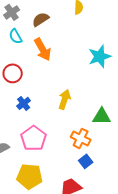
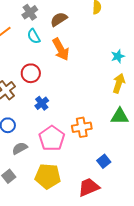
cyan star: (100, 56) -> (118, 56), size x0.6
yellow arrow: (65, 99) -> (119, 83), moved
orange cross: (81, 138) -> (82, 127), moved, turned -36

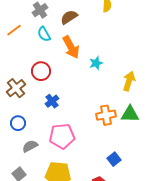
cyan star: (118, 56) -> (96, 63), moved
orange cross: (82, 127) -> (106, 115), moved
pink pentagon: (52, 138) -> (62, 136), turned 30

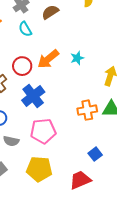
orange arrow: (71, 47) -> (48, 59), moved, turned 80
blue cross: (52, 101) -> (33, 96), size x1.6
gray semicircle: (30, 146) -> (11, 141), turned -140

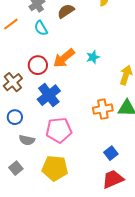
red trapezoid: (80, 180) -> (113, 179), moved

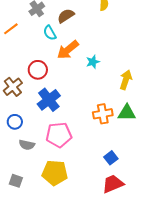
cyan semicircle: (41, 28) -> (50, 33), moved
orange arrow: (64, 58) -> (68, 50), moved
gray square: (16, 168) -> (16, 181), moved, turned -32

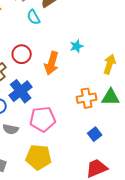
orange arrow: (68, 50) -> (52, 63), moved, turned -35
blue cross: (49, 100) -> (21, 91), moved
blue square: (111, 158) -> (95, 134), moved

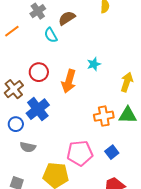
pink pentagon: (43, 119) -> (80, 153), moved

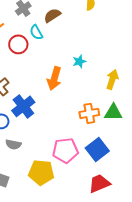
red circle: (39, 72) -> (18, 44), moved
blue square: (112, 152) -> (97, 149), size x1.6

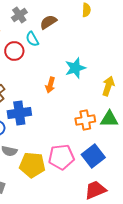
cyan star: (79, 61) -> (75, 68), size x1.5
orange arrow: (54, 78) -> (50, 85), size x0.7
blue cross: (23, 106) -> (19, 113), turned 30
yellow pentagon: (41, 172) -> (32, 165), moved

